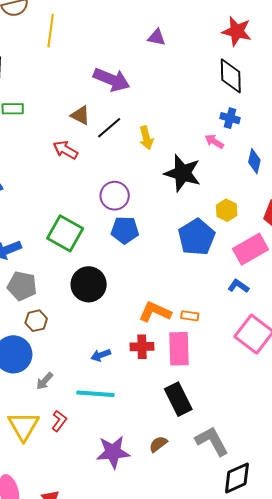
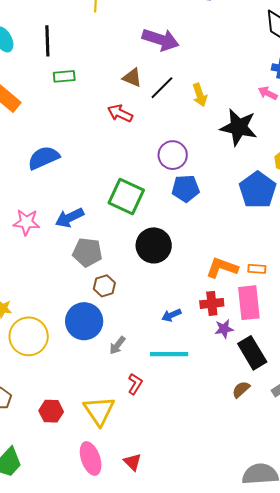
yellow triangle: (23, 426) -> (99, 411), moved
brown semicircle: (158, 444) -> (241, 389), moved
purple star: (113, 452) -> (224, 329), moved, size x0.6

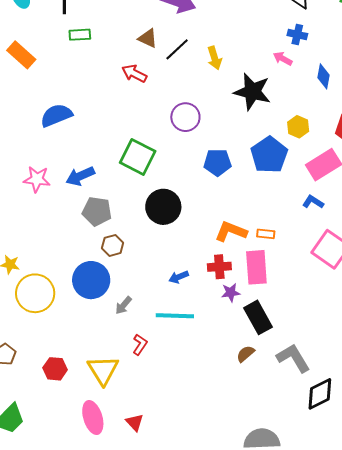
blue pentagon: (186, 188) -> (217, 162), moved

